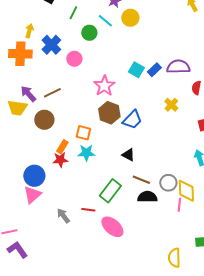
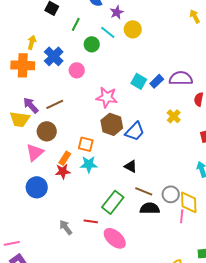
pink star: (104, 86) -> (107, 97), turned -30
pink triangle: (32, 195) -> (35, 152), moved

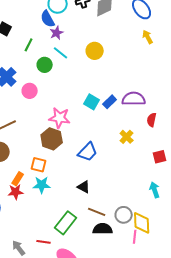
purple star: (117, 12) -> (57, 33), moved
yellow circle: (133, 29) -> (95, 51), moved
brown hexagon: (112, 124) -> (52, 139), moved

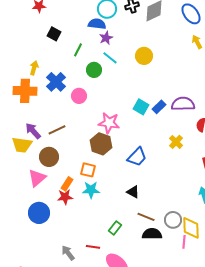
blue semicircle: (48, 19) -> (97, 24), turned 126
green rectangle: (66, 223) -> (115, 228), size x0.6

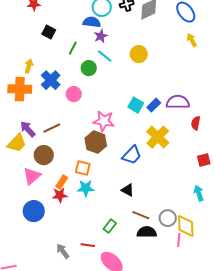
yellow cross: (176, 142) -> (158, 137), moved, size x1.6
yellow trapezoid: (22, 145) -> (17, 143), turned -55

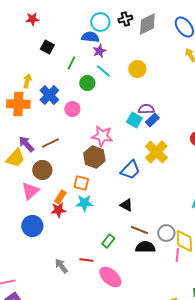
purple semicircle: (178, 102) -> (146, 109), moved, size x0.7

